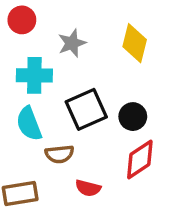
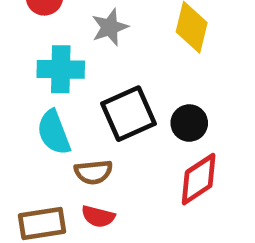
red semicircle: (88, 188) -> (98, 216), moved

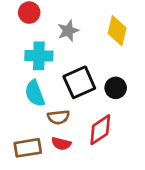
red diamond: (199, 179) -> (100, 130), moved

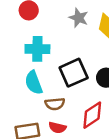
gray star: (68, 31) -> (79, 18), moved, turned -30

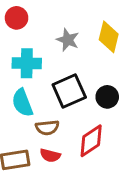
gray star: (79, 18) -> (68, 40), moved

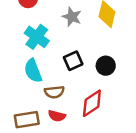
cyan cross: (27, 63) -> (37, 37), turned 35
black square: (69, 91) -> (73, 61), size x0.7

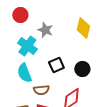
gray star: (72, 17) -> (45, 30), moved

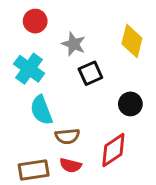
cyan cross: (27, 46) -> (29, 69), moved
black square: (56, 65) -> (90, 73), moved

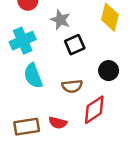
cyan cross: (29, 69) -> (23, 41), turned 30
brown semicircle: (67, 136) -> (72, 86), moved

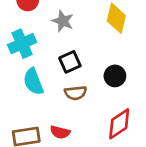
black square: (75, 45) -> (70, 62), moved
red diamond: (94, 110) -> (119, 124), moved

